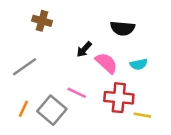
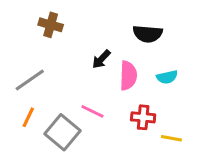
pink semicircle: (106, 63) -> (128, 76), turned 50
red cross: (119, 98) -> (143, 117), size x0.7
orange line: (23, 109) -> (28, 117), moved

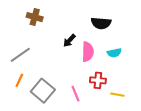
pink line: (92, 111) -> (75, 94), moved, turned 42

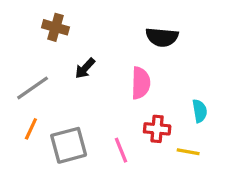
black arrow: (69, 41) -> (85, 68), moved
cyan semicircle: (114, 53) -> (200, 111), moved, turned -88
gray square: (43, 91) -> (69, 145), turned 35

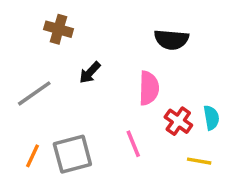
orange line: (31, 129) -> (33, 156), moved
red cross: (157, 129) -> (178, 121), moved, turned 30
pink line: (121, 150) -> (133, 144), moved

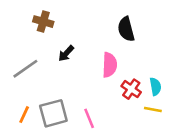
black semicircle: (171, 40) -> (126, 29), turned 70
pink line: (133, 144) -> (89, 118), moved
yellow line: (199, 161) -> (153, 109), moved

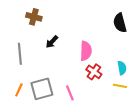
black semicircle: (126, 29) -> (120, 23), moved
gray line: (25, 69) -> (20, 54), turned -60
red cross: (131, 89) -> (94, 72), moved

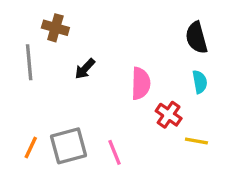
gray line: (20, 54) -> (29, 62), moved
cyan semicircle: (122, 68) -> (200, 82), moved
red cross: (94, 72) -> (169, 115), moved

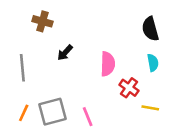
gray line: (29, 62) -> (22, 68), moved

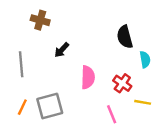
black semicircle: (150, 29) -> (125, 37), moved
pink semicircle: (108, 64) -> (88, 77), moved
pink line: (88, 117) -> (112, 114), moved

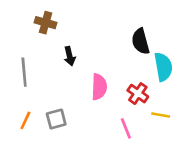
black arrow: (62, 50) -> (70, 56), turned -56
cyan semicircle: (145, 59) -> (163, 67), size x1.5
gray square: (50, 106) -> (56, 119), size x0.7

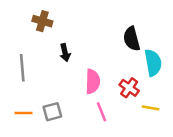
orange line: (25, 120) -> (23, 113), turned 66
pink line: (126, 128) -> (101, 112), moved

